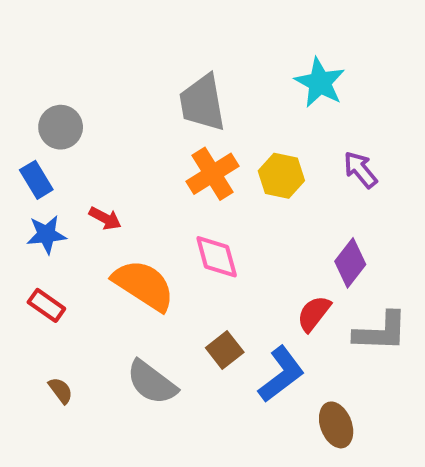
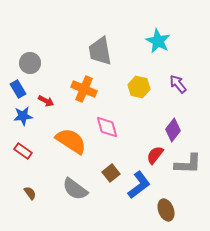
orange cross: (212, 174) -> (84, 89), moved, turned -35
red arrow: (105, 218) -> (46, 101), moved

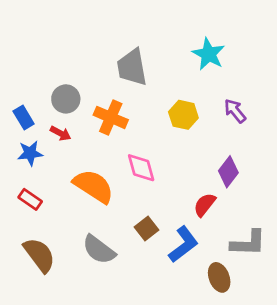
gray circle: (30, 63) -> (66, 99), moved
gray L-shape: (188, 164) -> (248, 243), moved
brown semicircle: (30, 193) -> (39, 255), size x2.0

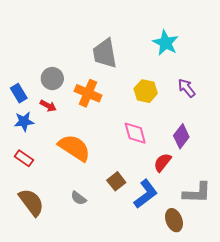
pink diamond: (141, 168) -> (135, 133), moved
gray semicircle: (99, 250) -> (79, 198), size x0.6

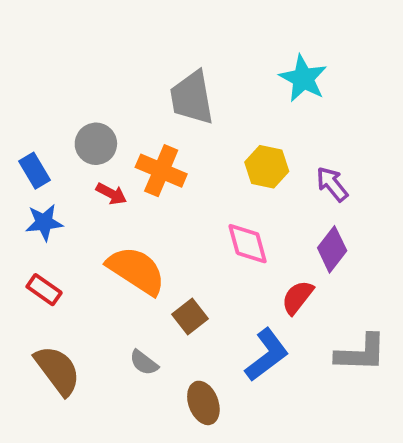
purple arrow: (187, 88) -> (332, 184), moved
red arrow: (48, 106) -> (111, 194), moved
brown square: (116, 181) -> (190, 317), moved
brown ellipse: (174, 220) -> (203, 403), moved

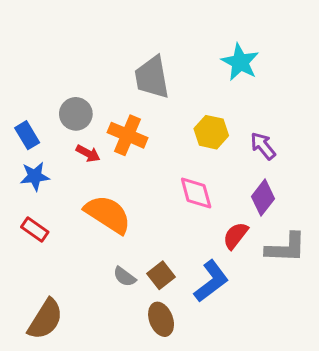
brown square: (190, 317) -> (161, 275), moved
gray L-shape: (361, 353) -> (286, 248), moved
gray semicircle: (144, 363) -> (125, 277), moved
brown semicircle: (58, 370) -> (45, 319), moved, turned 69

